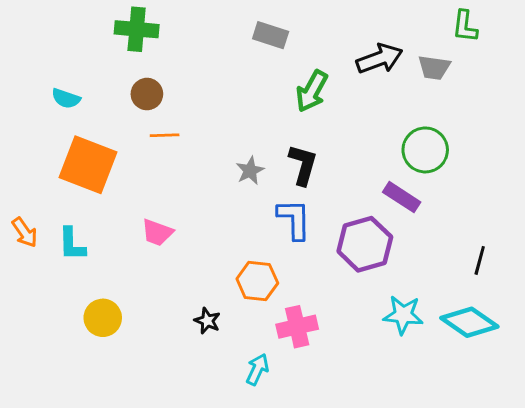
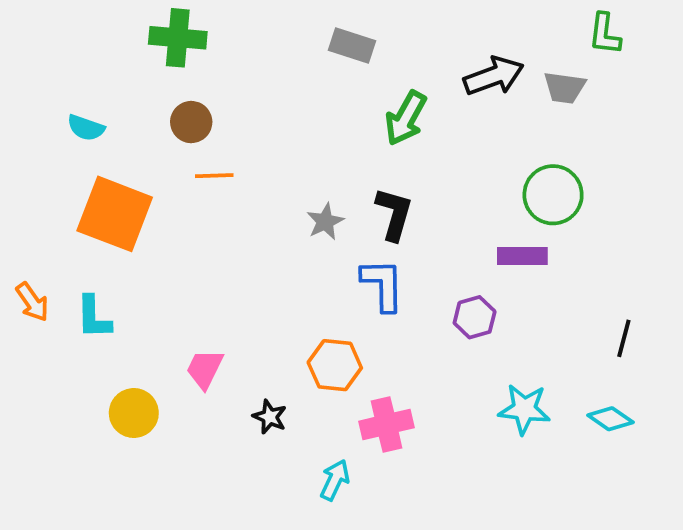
purple rectangle: (402, 197) -> (522, 256), turned -33
pink trapezoid: (157, 232) -> (205, 369), moved, turned 96
purple hexagon: (365, 244) -> (475, 317), size x0.6
cyan diamond: (469, 322) -> (610, 419), size x0.6

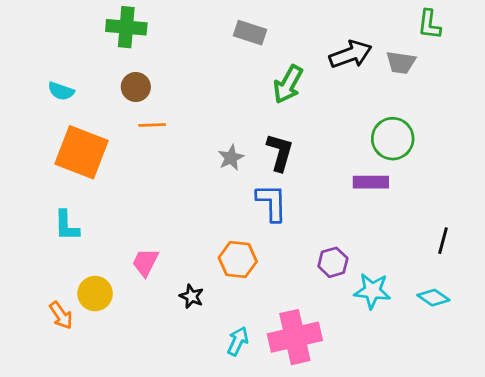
orange arrow: (32, 302) -> (61, 315), moved
purple hexagon: (475, 317) -> (333, 262), moved
pink cross: (386, 424) -> (295, 337), moved, size x1.4

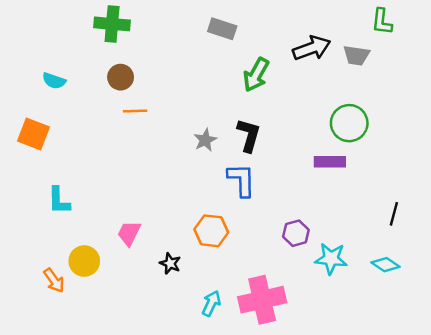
orange square: (81, 152) -> (33, 134), moved, size x0.7

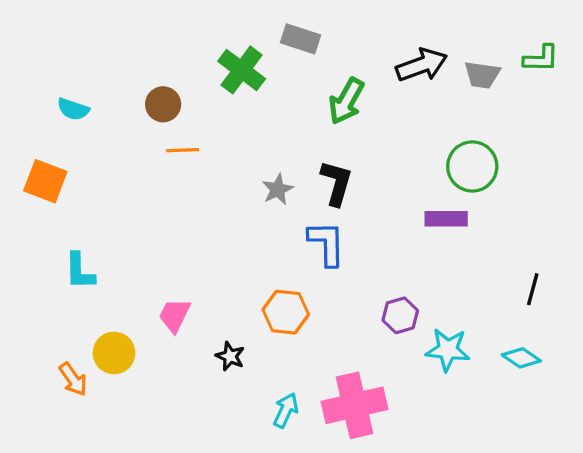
green L-shape: (382, 22) -> (541, 58), moved, turned -96
green cross: (112, 24) -> (242, 70), moved, turned 32

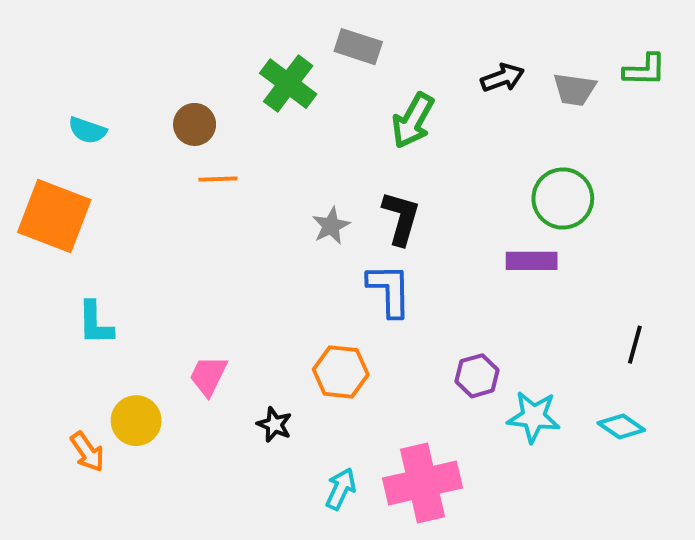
black arrow: (422, 65) -> (502, 78), size x0.7
orange square: (45, 181) -> (54, 216), size x1.4

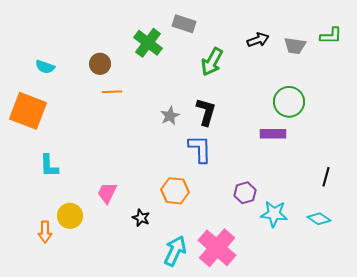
orange arrow: (87, 452) -> (45, 232), turned 35
pink cross: (423, 483) -> (217, 248), turned -36
cyan arrow: (341, 489) -> (175, 251), size x1.4

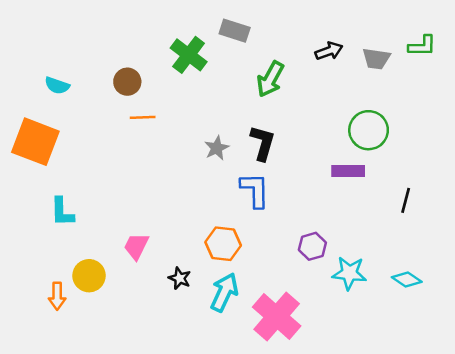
black line: (326, 177) -> (406, 200), moved
cyan arrow: (175, 251) -> (224, 292), moved

